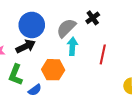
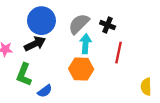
black cross: (93, 18) -> (108, 25), moved, turned -32
orange hexagon: (53, 70) -> (81, 69), moved

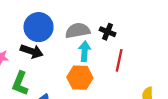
gray semicircle: (79, 24) -> (78, 31), turned 35
black arrow: (35, 44) -> (32, 51), turned 45

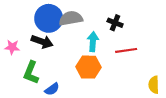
gray semicircle: (78, 31) -> (71, 18), moved
red line: (119, 60) -> (126, 50), turned 70

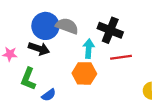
gray semicircle: (71, 18) -> (67, 26), turned 30
black cross: (115, 23) -> (110, 30), size x1.6

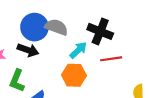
cyan arrow: (89, 49) -> (78, 50), turned 42

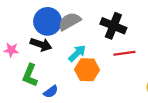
gray semicircle: (56, 27) -> (69, 21), turned -50
cyan arrow: (78, 50) -> (77, 53), moved

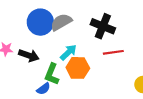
black arrow: (41, 44) -> (29, 55), moved
green L-shape: (30, 75) -> (52, 74), moved

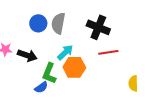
blue circle: (40, 22) -> (38, 23), size x0.7
gray semicircle: (61, 22) -> (58, 23), turned -50

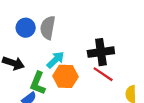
black cross: (98, 27) -> (101, 52), moved, turned -30
red line: (108, 52) -> (103, 74), moved, turned 42

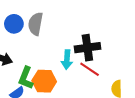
cyan arrow: (56, 60) -> (67, 60), moved, turned 138
orange hexagon: (65, 76) -> (44, 81), moved

